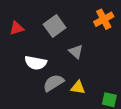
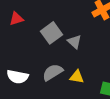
gray square: (55, 26) -> (52, 33), moved
white semicircle: (36, 63) -> (18, 77), moved

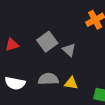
red triangle: (16, 19) -> (12, 45), moved
gray semicircle: (53, 72) -> (48, 79), turned 30

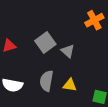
gray semicircle: (48, 79) -> (46, 81), turned -78

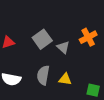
orange cross: (94, 20) -> (88, 37), moved

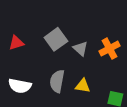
orange cross: (88, 37) -> (110, 49), moved

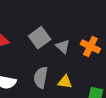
orange cross: (110, 49) -> (90, 47), turned -36

